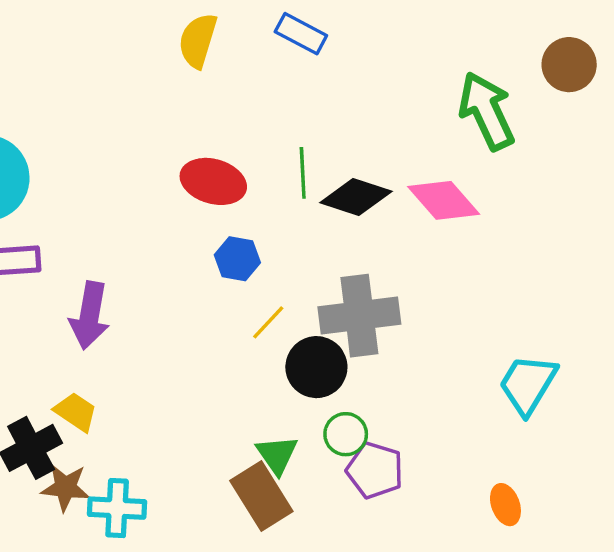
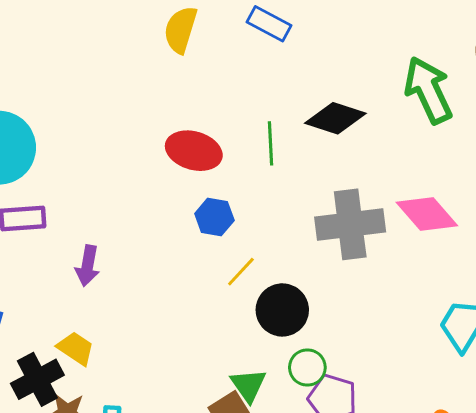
black diamond: (356, 197) -> (335, 118), moved
pink diamond: (444, 200) -> (427, 214), moved
purple arrow: (90, 316) -> (88, 266), size x0.7
gray cross: (359, 316) -> (350, 224), moved

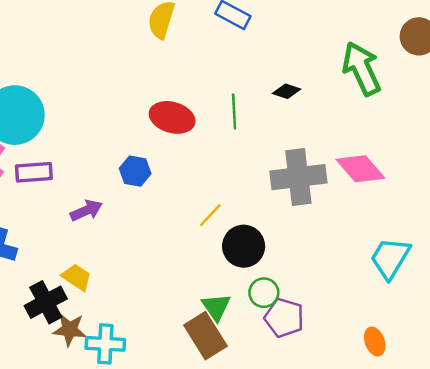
black diamond: (335, 118) -> (286, 91), size x0.6
blue hexagon: (214, 217) -> (135, 171), moved
purple arrow: (88, 266) -> (86, 210), turned -124

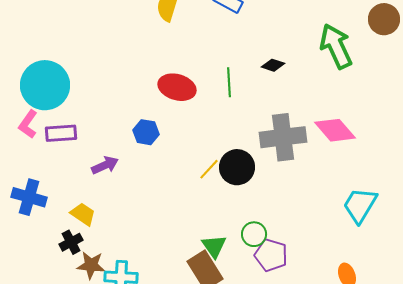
black circle: (244, 246) -> (237, 167), moved
yellow trapezoid: (77, 277) -> (83, 214), moved
black cross: (46, 302) -> (71, 242), size x0.7

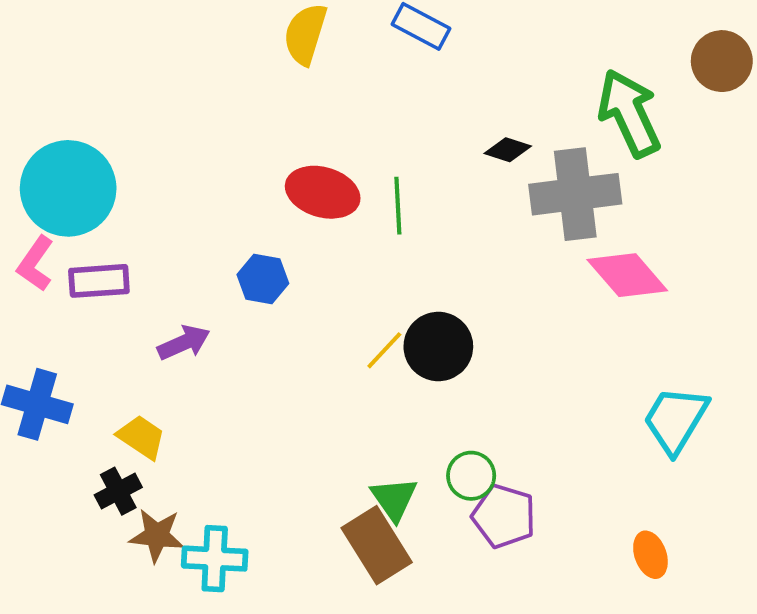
green line: (229, 82) -> (398, 206), moved
gray cross: (283, 137) -> (575, 194), moved

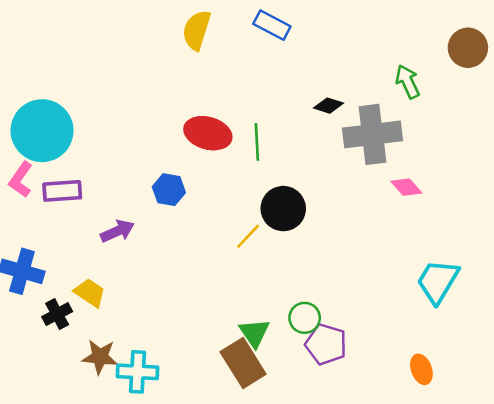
green arrow: (629, 113) -> (408, 82), size x0.6
pink diamond: (627, 275) -> (406, 187), size x0.6
black circle: (438, 346) -> (283, 209), moved
black cross: (118, 491) -> (57, 314), moved

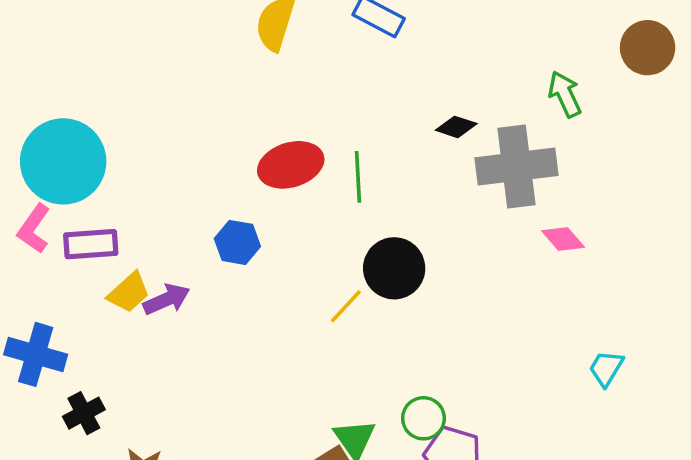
red ellipse: (208, 133) -> (291, 165), turned -33
cyan trapezoid: (438, 281) -> (606, 368), size x0.6
yellow trapezoid: (90, 293) -> (129, 292), moved, turned 104

